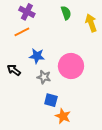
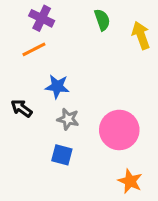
pink circle: (71, 66) -> (119, 130), moved
blue square: (51, 100) -> (62, 155), moved
orange star: (63, 116) -> (130, 181), moved

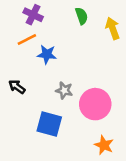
blue star: (57, 87) -> (47, 54), moved
gray star: (68, 119) -> (64, 90), moved
blue square: (62, 155) -> (49, 124), size x1.5

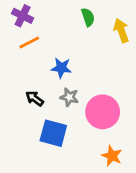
purple cross: (33, 15) -> (23, 16), moved
blue star: (47, 54) -> (61, 68), moved
black arrow: (17, 87) -> (35, 99), moved

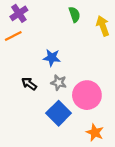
purple cross: (23, 16) -> (19, 13), turned 30
orange line: (29, 42) -> (13, 36), moved
blue square: (53, 133) -> (59, 113), moved, turned 30

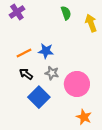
orange line: (13, 36) -> (24, 53), moved
blue square: (59, 113) -> (39, 97), moved

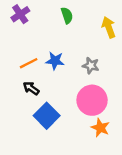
green semicircle: (66, 13) -> (67, 15), moved
gray star: (52, 73) -> (91, 66), moved
orange star: (84, 117) -> (100, 128), moved

